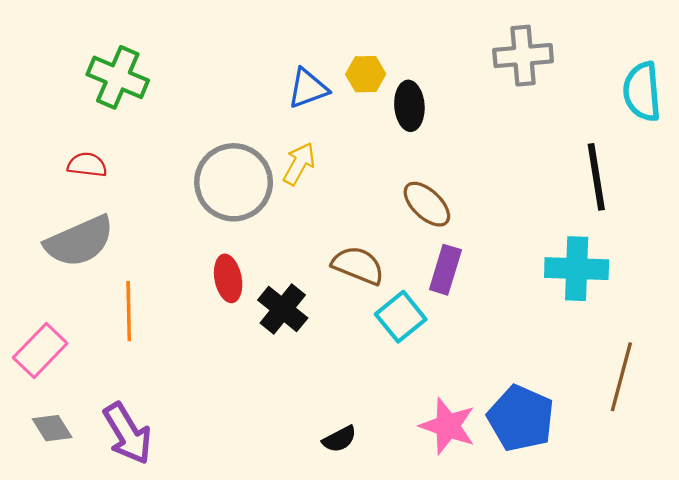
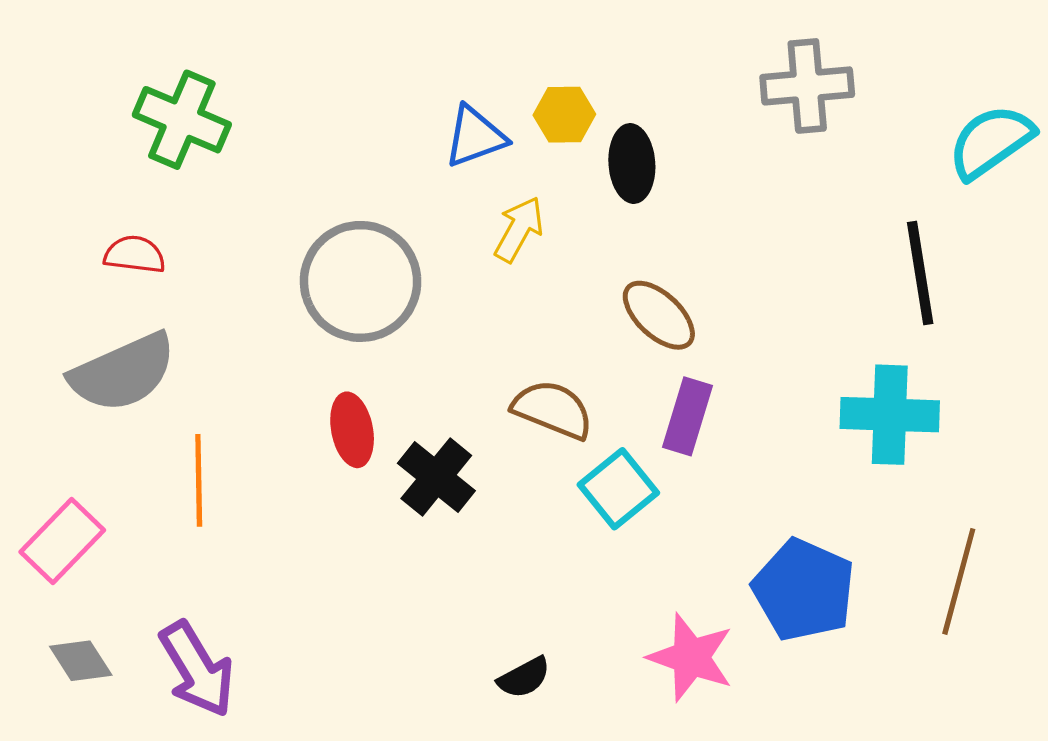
cyan semicircle: (642, 92) -> (991, 142), turned 60
yellow arrow: (299, 164) -> (519, 229), moved
blue pentagon: (521, 418) -> (804, 590), moved

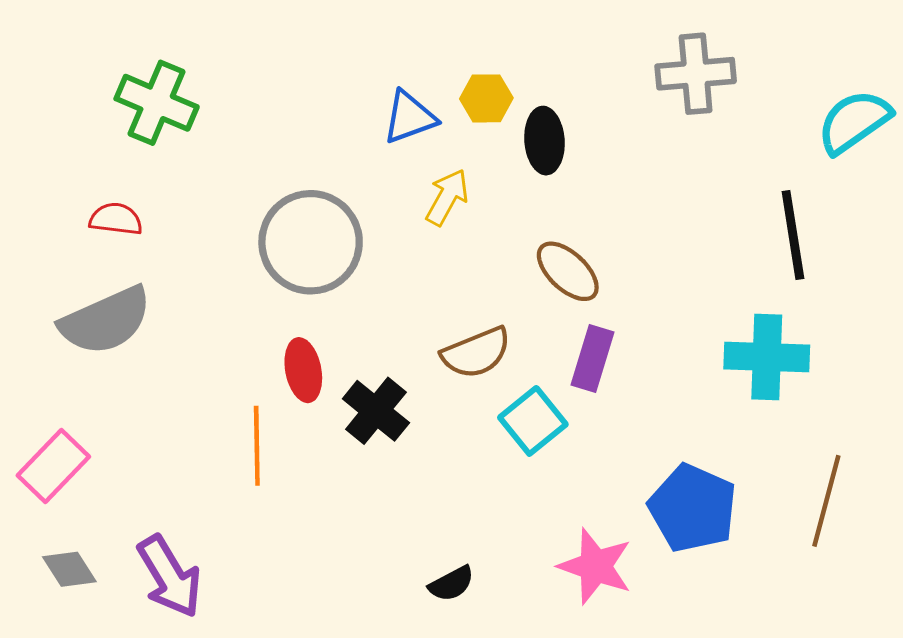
brown semicircle: (553, 410) -> (476, 353), turned 136
orange line: (199, 480) -> (257, 446), moved

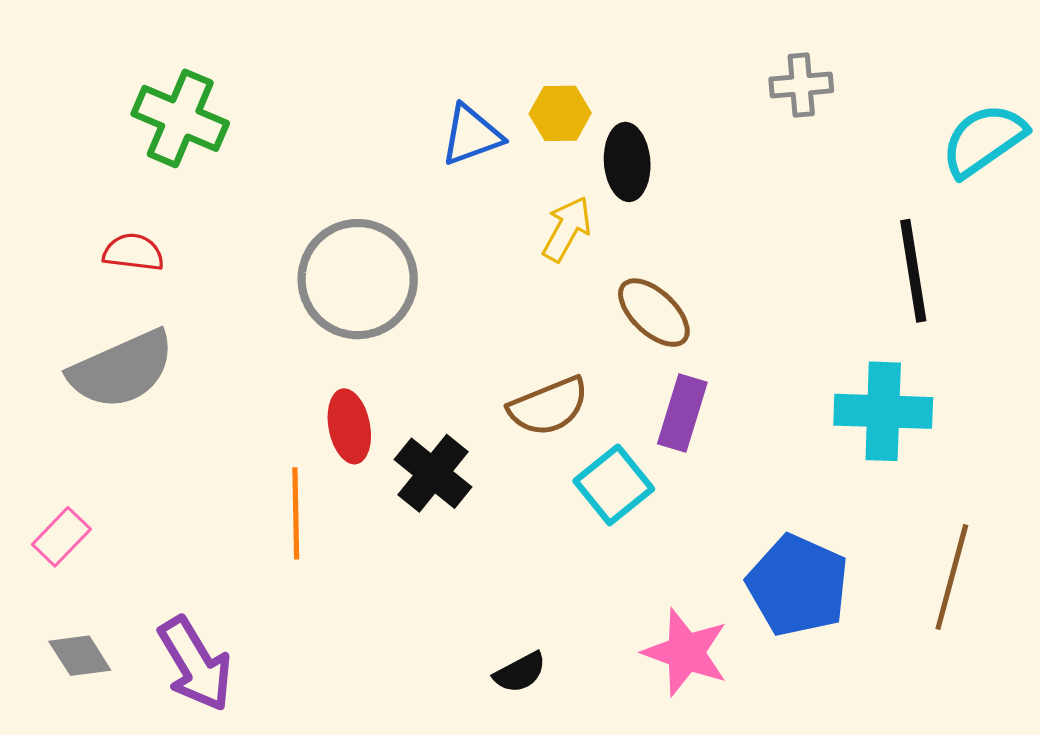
gray cross: (696, 74) -> (801, 85), size x0.7
yellow arrow: (447, 197) -> (567, 229), moved
pink rectangle: (53, 466) -> (61, 537), size x0.7

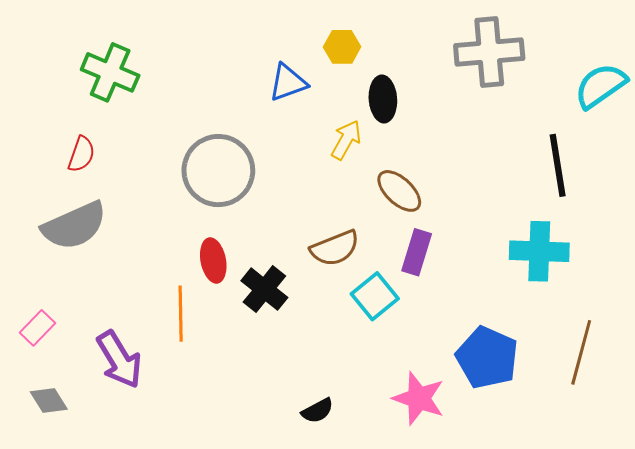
gray cross: (801, 85) -> (489, 52), size x1.8
yellow hexagon: (560, 113) -> (342, 47), moved
red semicircle: (133, 252) -> (81, 154), turned 102
purple arrow: (195, 664) -> (119, 360), moved

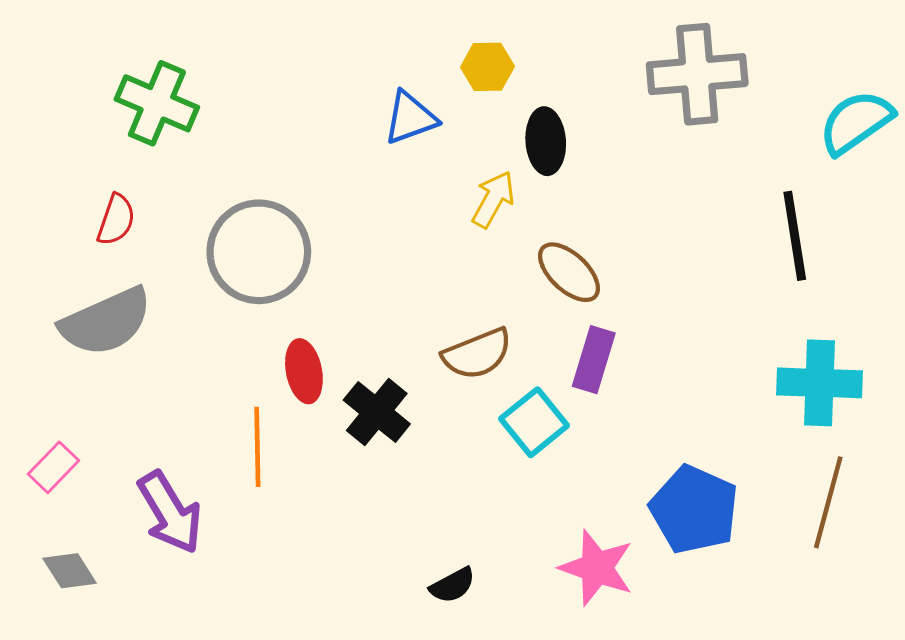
gray circle: (218, 171) -> (259, 252), moved
cyan cross: (539, 251) -> (819, 383), moved

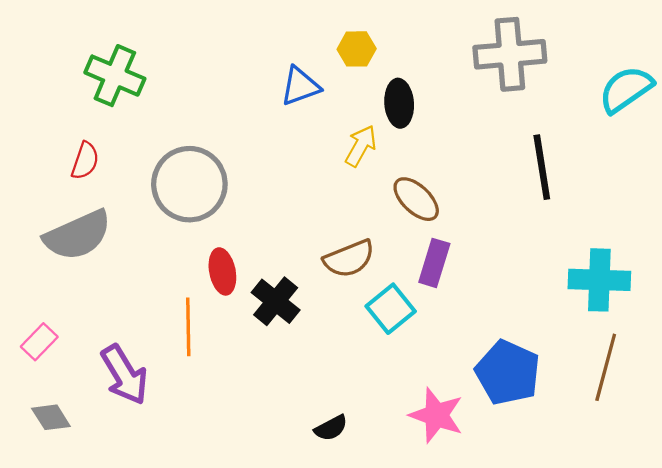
black line: (795, 236) -> (542, 167), moved

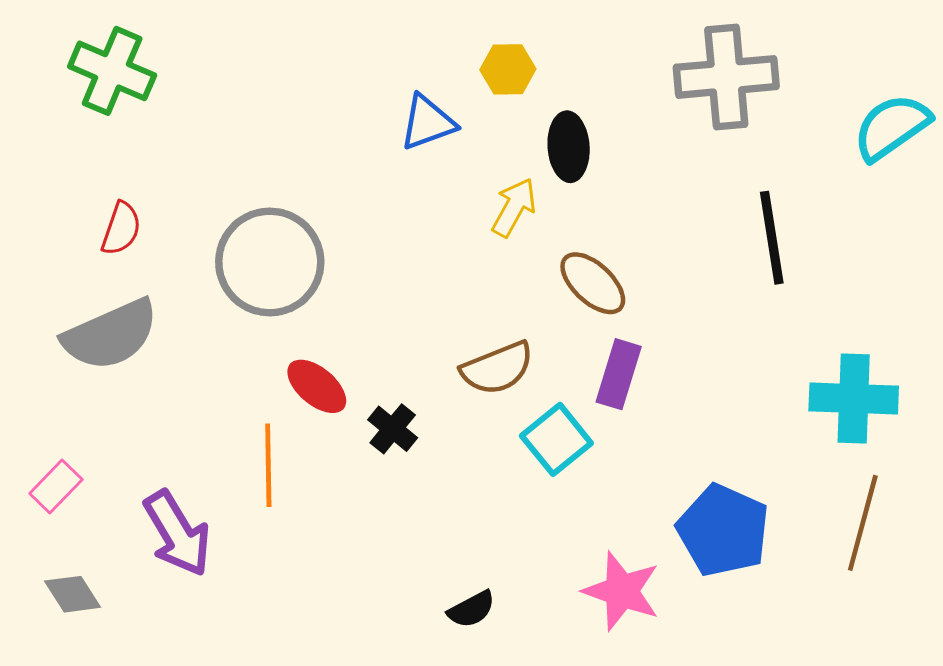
green cross: (115, 76) -> (112, 71), moved
red ellipse: (222, 271) -> (317, 386), turned -39
black cross: (276, 301) -> (393, 429), size x0.7

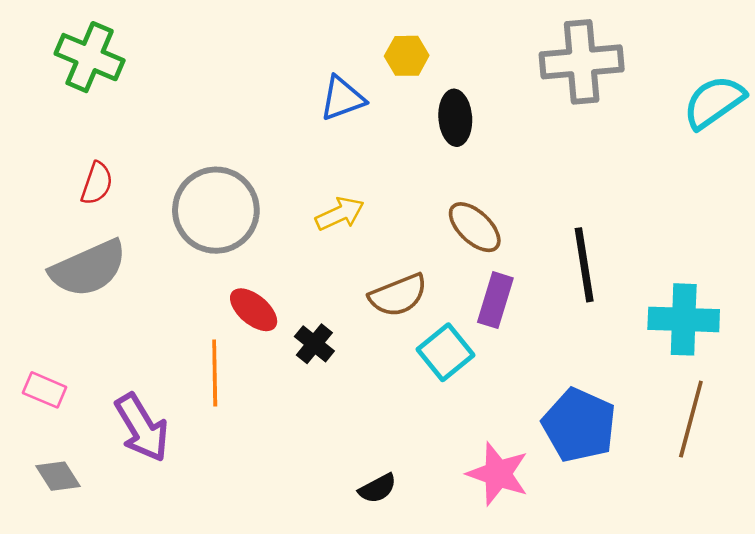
yellow arrow: (514, 207) -> (340, 214), moved, turned 36
black line: (772, 238) -> (584, 265), moved
pink rectangle: (56, 486) -> (45, 390), turned 69

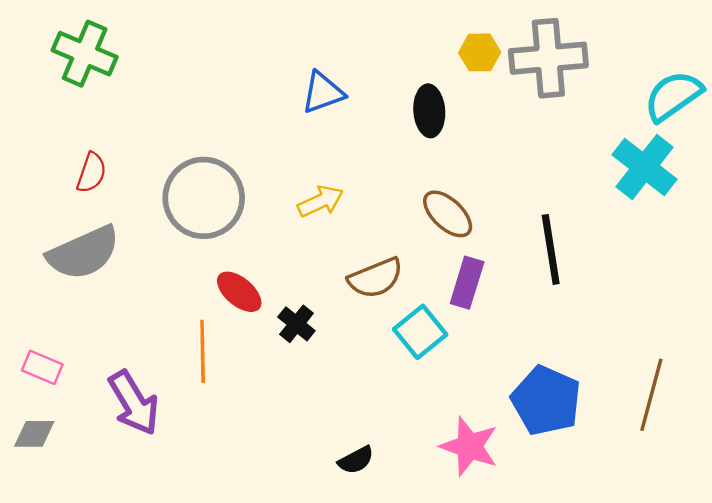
yellow hexagon: (407, 56) -> (480, 52), moved
cyan cross: (684, 319) -> (645, 167), moved, turned 36
gray diamond: (58, 476) -> (34, 434), moved, turned -57

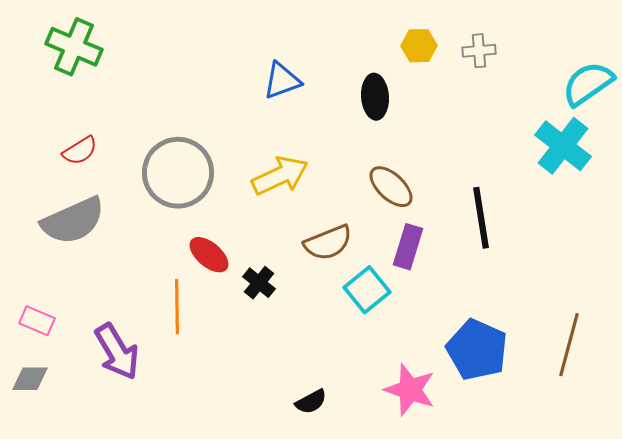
gray cross: (548, 58) -> (479, 51), size x0.5
red semicircle: (91, 173) -> (80, 151), turned 39
yellow arrow: (321, 201) -> (280, 176), size x1.4

